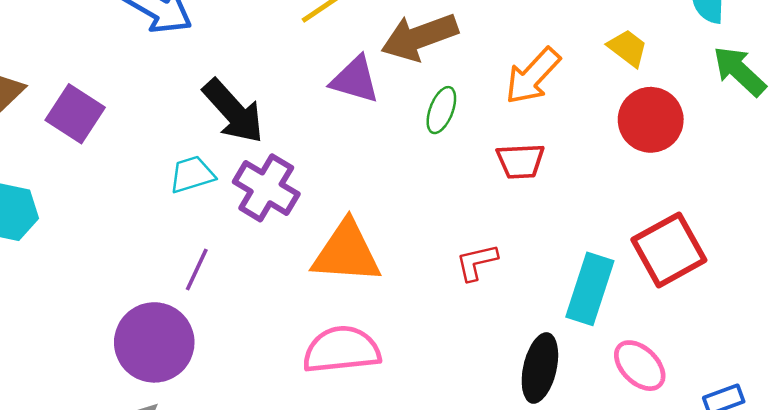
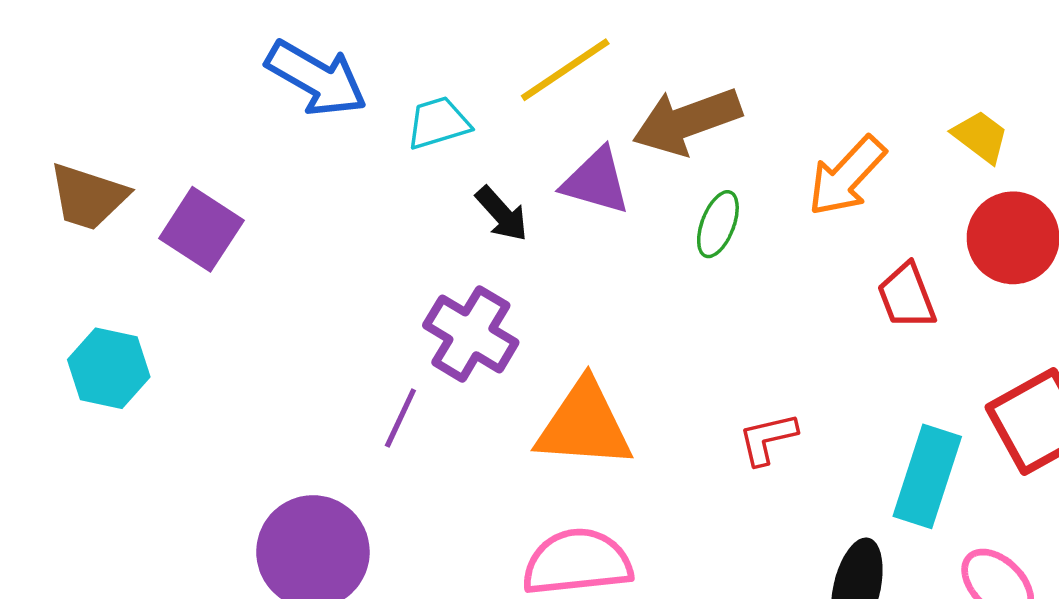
black arrow: (233, 111) -> (502, 214), moved, size x0.6
red trapezoid: (520, 161) -> (907, 296), moved, turned 72
cyan trapezoid: (192, 175) -> (438, 123), moved
purple line: (197, 269) -> (400, 418), moved

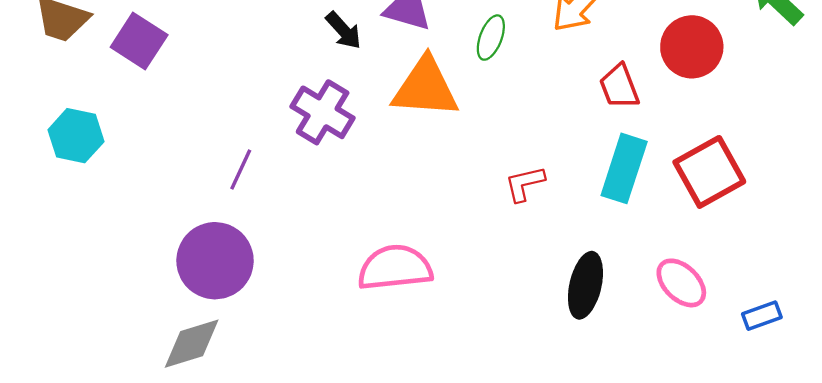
purple line: (400, 418) -> (241, 170), moved
orange triangle: (584, 425) -> (425, 88), moved
cyan rectangle: (927, 476) -> (624, 168), moved

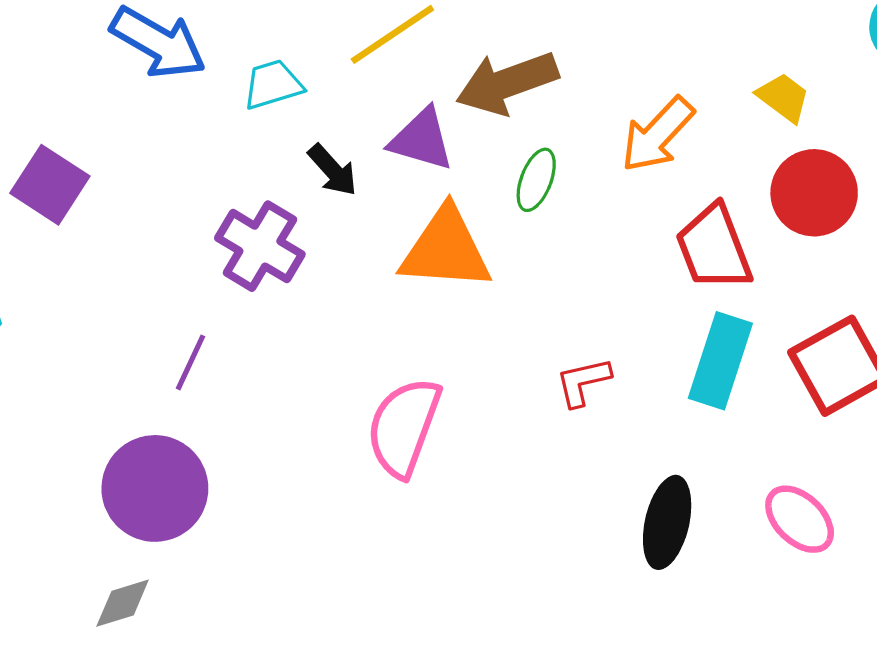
red trapezoid: (619, 87) -> (714, 248), size x1.4
purple cross: (323, 112) -> (260, 246), moved
pink semicircle: (395, 268) -> (404, 427), moved, turned -64
gray diamond: (192, 344) -> (123, 603), size x0.7

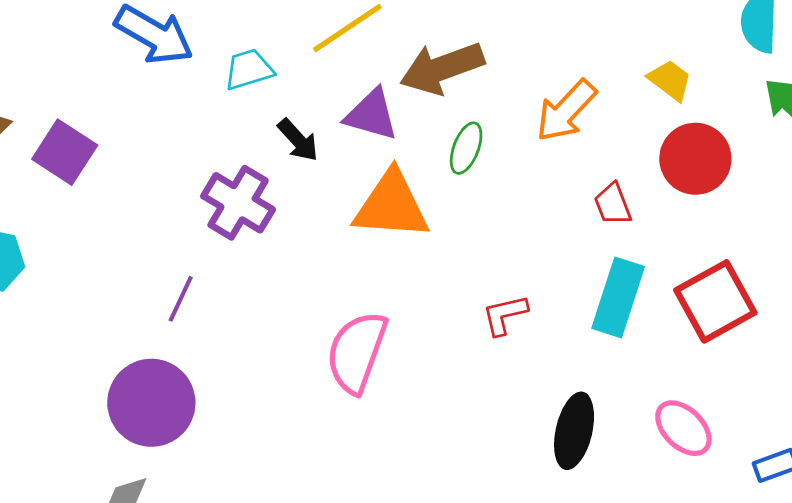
red trapezoid: (714, 248) -> (613, 204), size x0.6

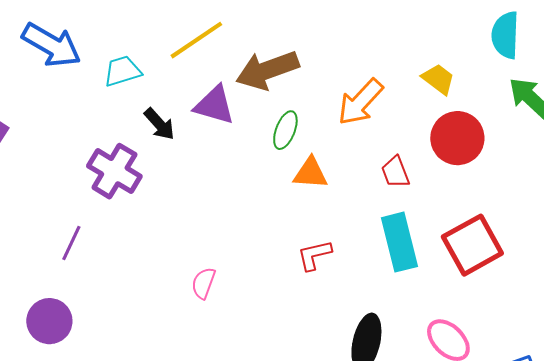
orange triangle: (391, 205) -> (310, 173), moved, size x0.6
cyan rectangle: (618, 297) -> (399, 242), turned -32
pink semicircle: (357, 352) -> (203, 283), size x0.5
purple circle: (151, 403) -> (49, 321), size x0.7

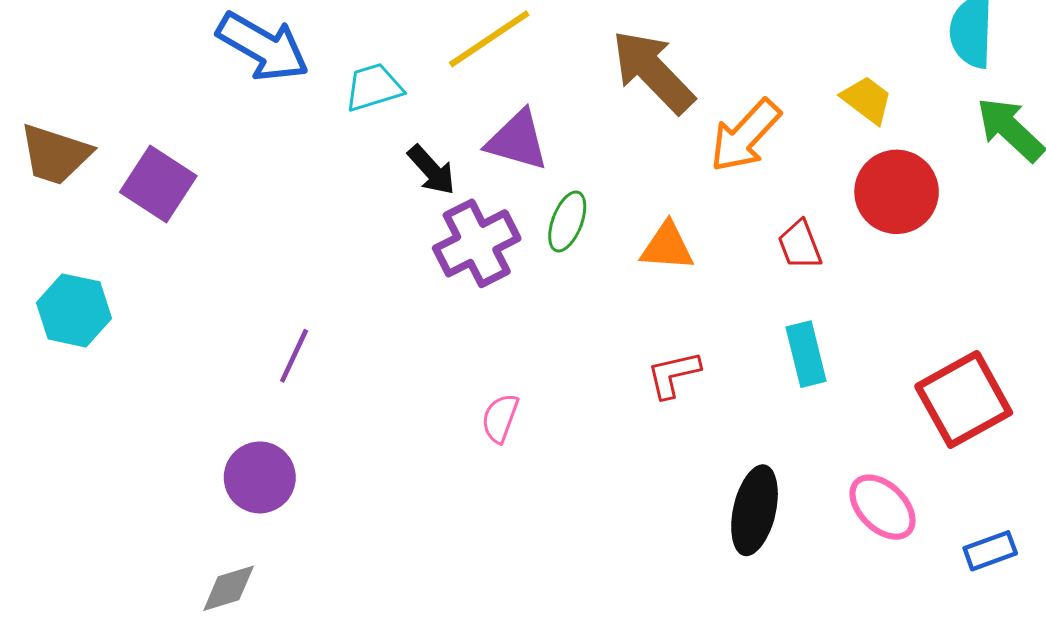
brown arrow: (267, 70) -> (653, 72), moved, turned 66
green ellipse: (285, 130) -> (567, 221), moved
purple cross: (114, 171) -> (477, 243), moved, turned 32
cyan rectangle: (399, 242) -> (806, 354), size x0.7
red square: (472, 245) -> (964, 399), moved

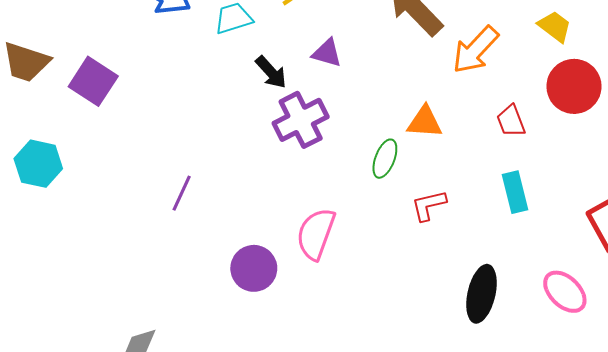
purple triangle: (517, 140) -> (327, 53), size x0.7
green ellipse: (567, 221) -> (385, 159), moved
pink semicircle: (500, 418) -> (316, 234), size x1.6
purple circle: (260, 477) -> (254, 268), moved

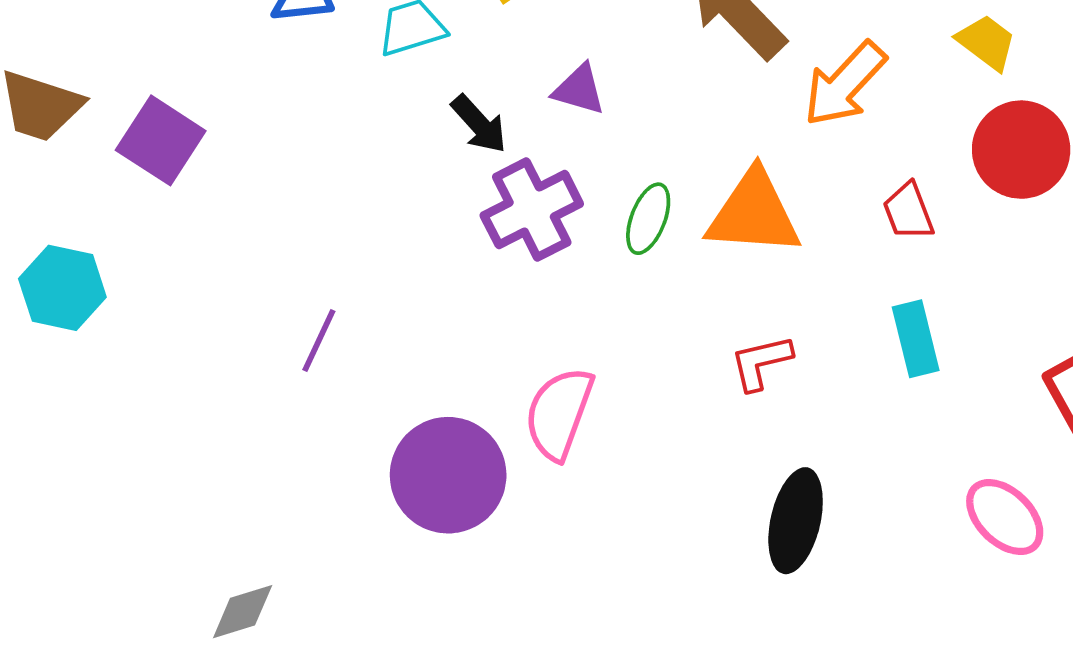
orange triangle: (425, 122) -> (754, 213), size x1.5
green ellipse: (385, 159) -> (648, 219), moved
purple circle: (254, 268) -> (448, 475), size x1.4
black ellipse: (481, 294) -> (796, 521), moved

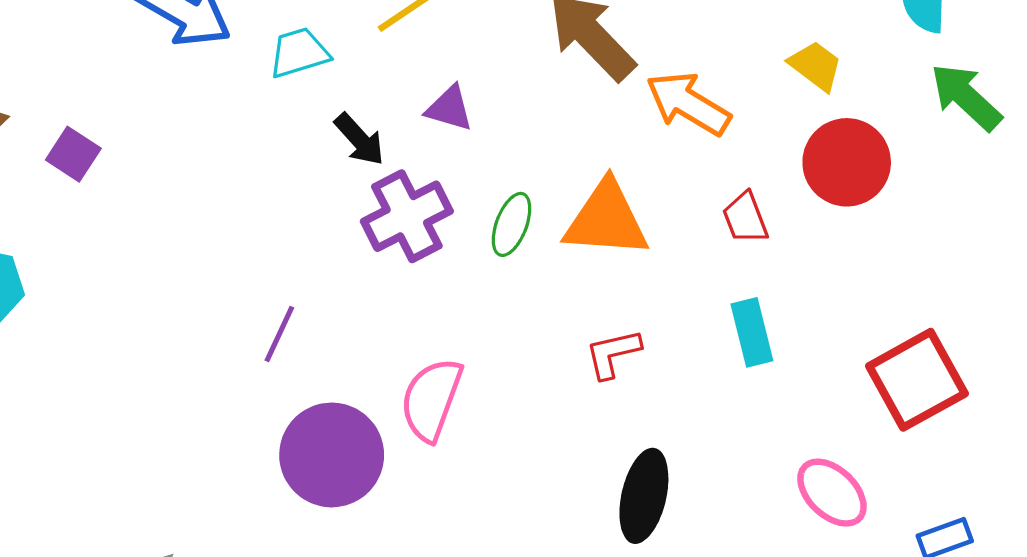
orange arrow: (845, 84) -> (688, 103), turned 78
purple square: (161, 140) -> (73, 154), size x0.7
purple line: (319, 341) -> (279, 334), moved

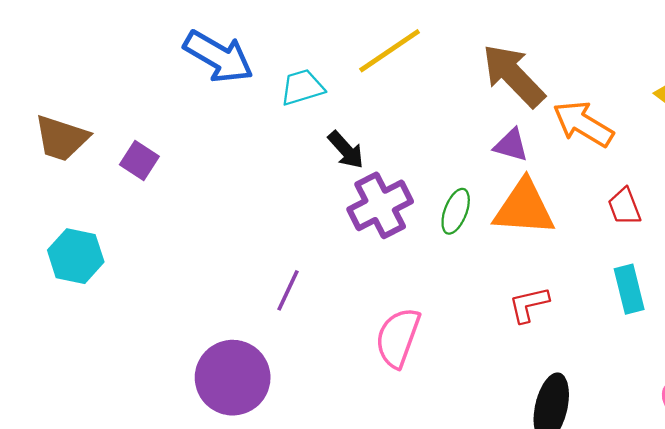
purple triangle: (449, 108) -> (511, 145), moved
purple circle: (332, 455) -> (233, 378), moved

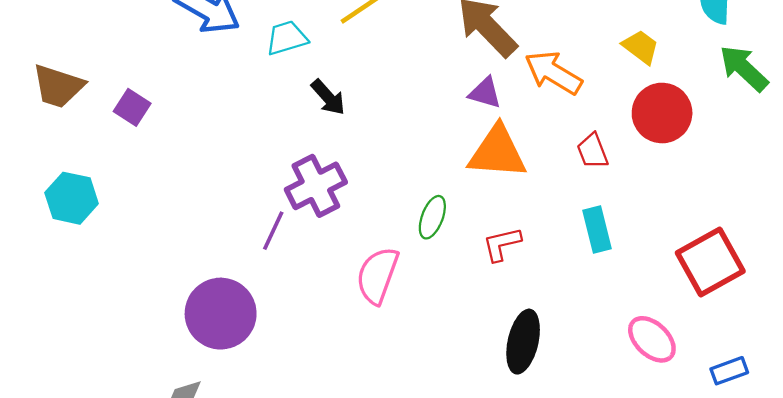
purple cross: (380, 205) -> (316, 186), moved
green ellipse: (456, 211) -> (432, 217), moved

